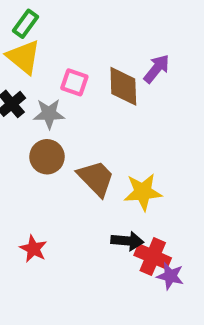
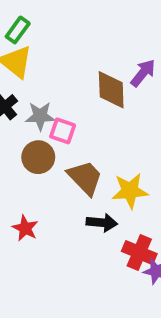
pink square: (74, 82) -> (63, 131), moved
black arrow: (127, 241) -> (102, 223), moved
red star: (33, 249) -> (25, 228), moved

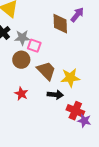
red star: (25, 228) -> (21, 94), moved

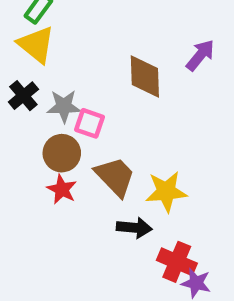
purple arrow: (77, 15) -> (200, 55), moved
red star: (21, 94) -> (62, 189), moved

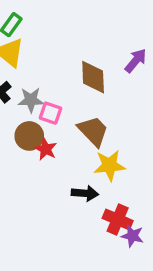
brown trapezoid: (115, 177) -> (93, 131), moved
red star: (62, 189) -> (46, 149), moved

